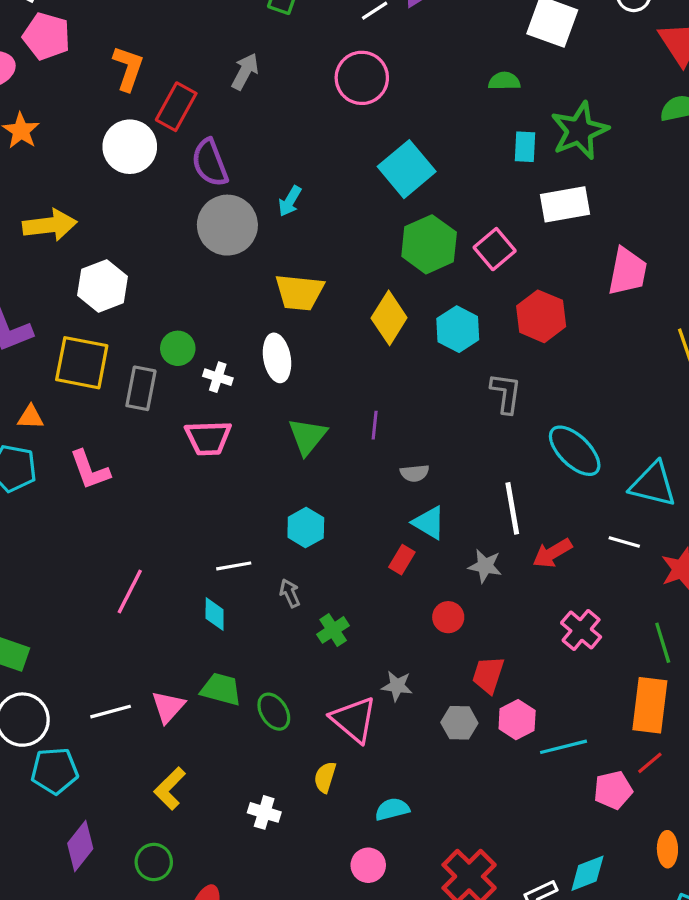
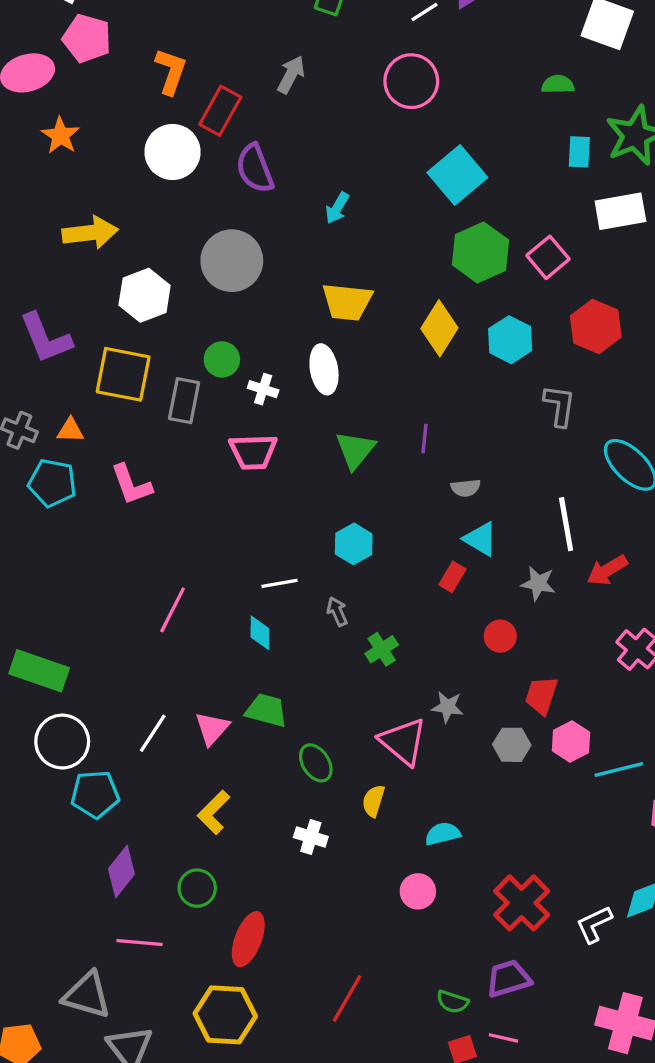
gray circle: (227, 225) -> (232, 261), moved
white line: (111, 712) -> (153, 733), turned -42
green ellipse: (274, 712) -> (316, 763), moved

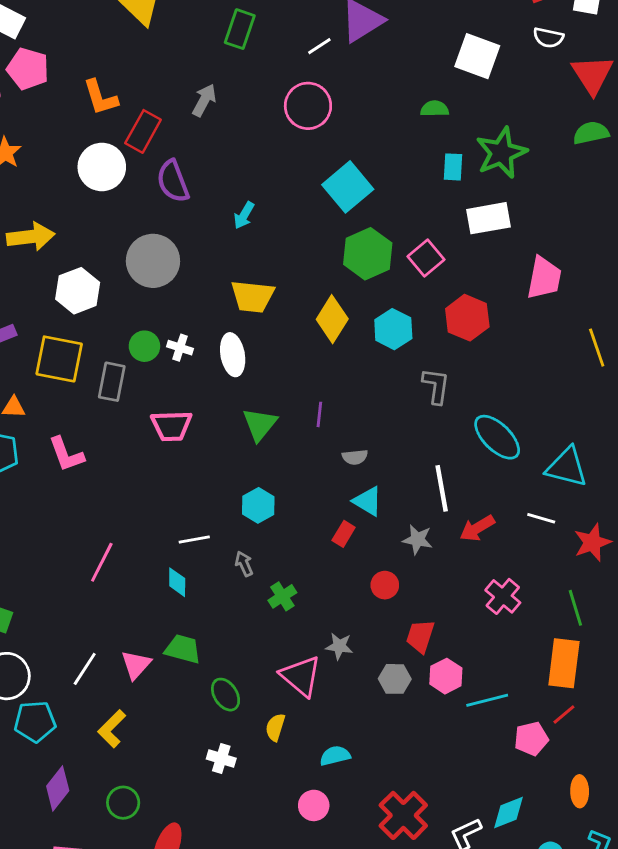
orange L-shape: (171, 71) -> (100, 97), turned 144
white cross: (263, 389) -> (180, 348), moved
yellow L-shape: (214, 812) -> (112, 729), moved

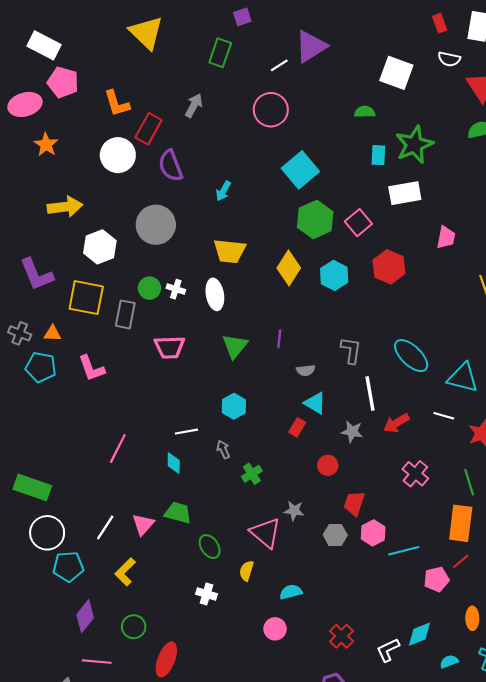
pink trapezoid: (544, 278) -> (446, 237), size x0.7
gray L-shape: (436, 386) -> (351, 350), moved
red cross: (403, 815) -> (341, 636), size x0.7

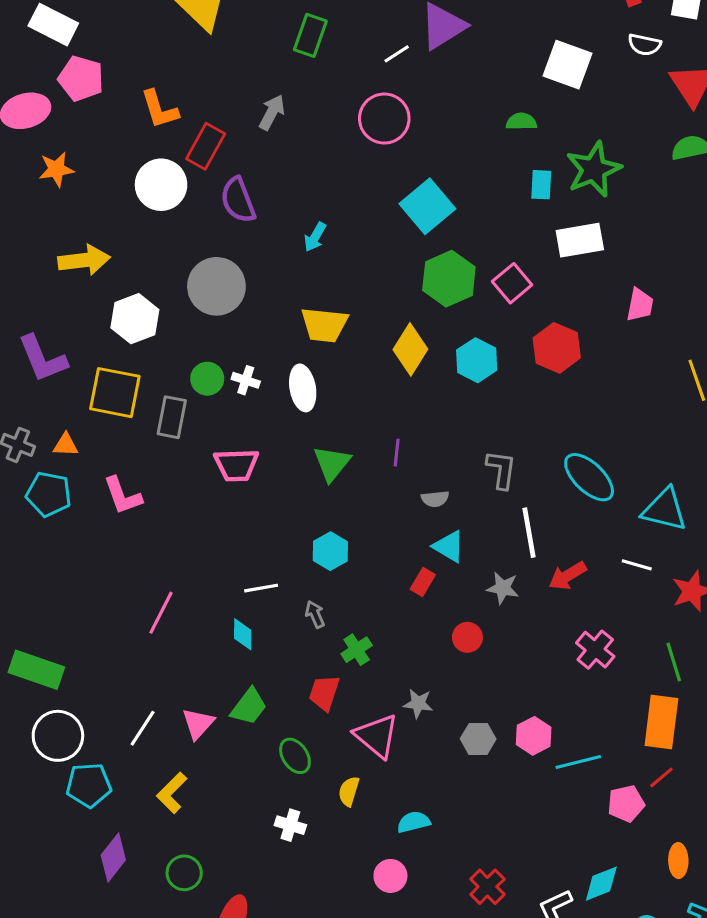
orange star: (46, 145) -> (56, 169), turned 30
red trapezoid: (354, 503) -> (324, 693), moved
green trapezoid: (178, 513) -> (249, 707), turned 112

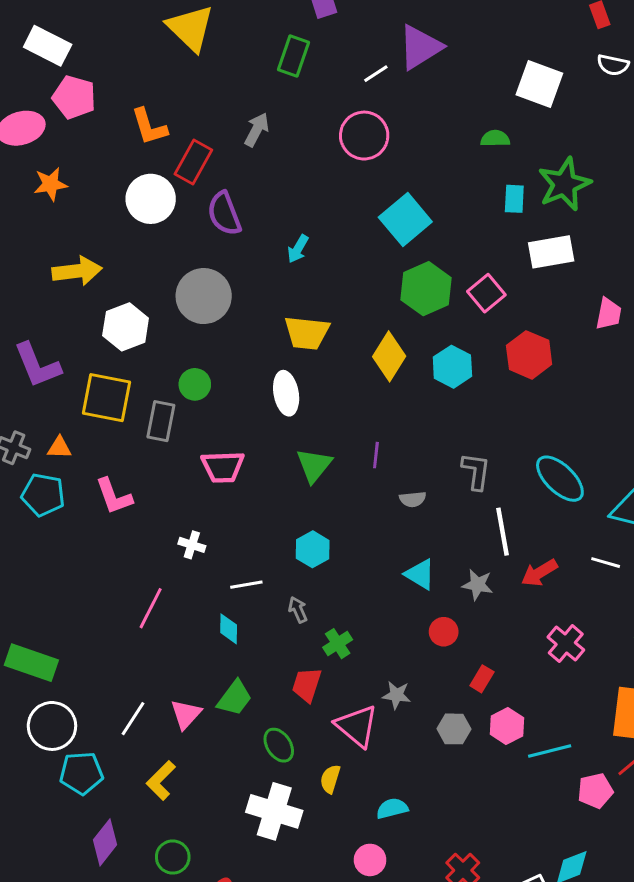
white cross: (246, 380) -> (192, 545), moved
cyan triangle: (449, 546) -> (420, 574), moved
red rectangle: (423, 582) -> (482, 679), moved
white cross: (290, 825) -> (274, 811), size x1.8

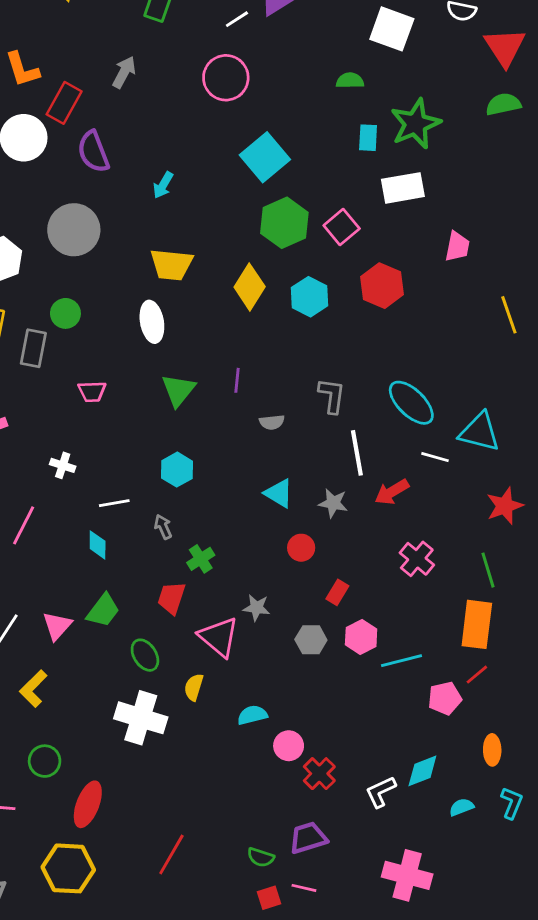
pink trapezoid: (223, 467) -> (92, 392), size x0.7
white line: (606, 563) -> (435, 457), moved
pink circle: (370, 860) -> (289, 746), moved

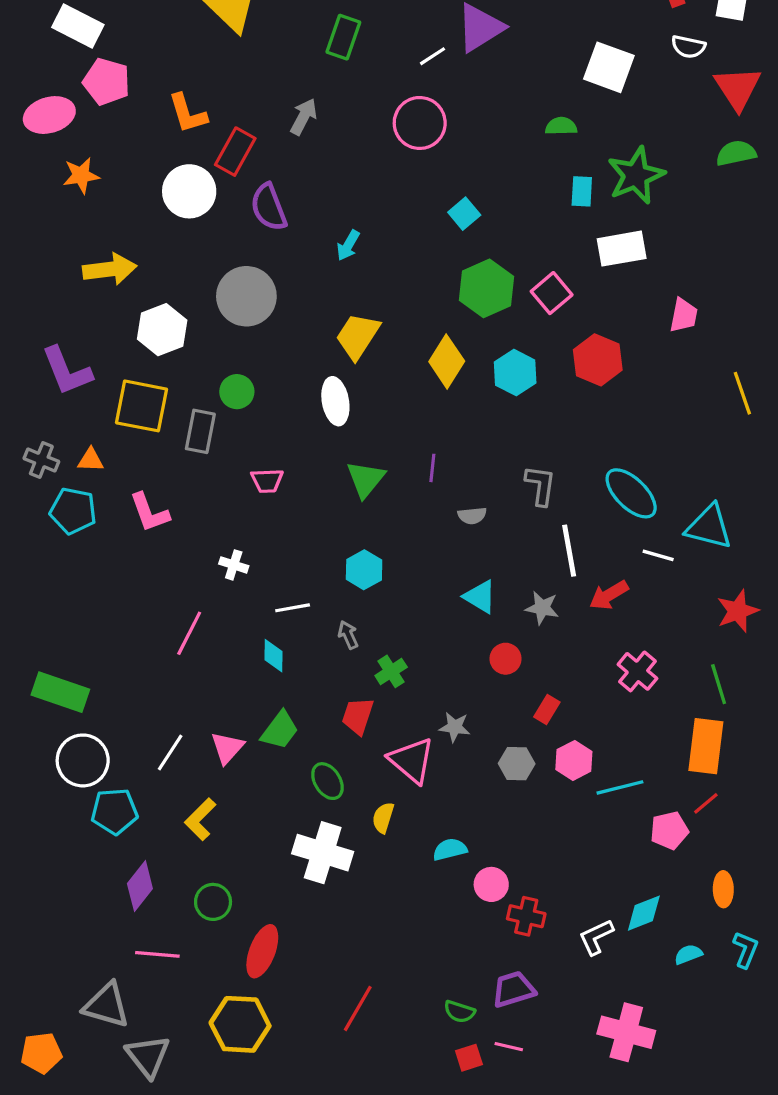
cyan square: (265, 157) -> (464, 214), size x0.6
yellow trapezoid: (171, 265) -> (358, 336), turned 117
red cross: (319, 774) -> (526, 916), turned -32

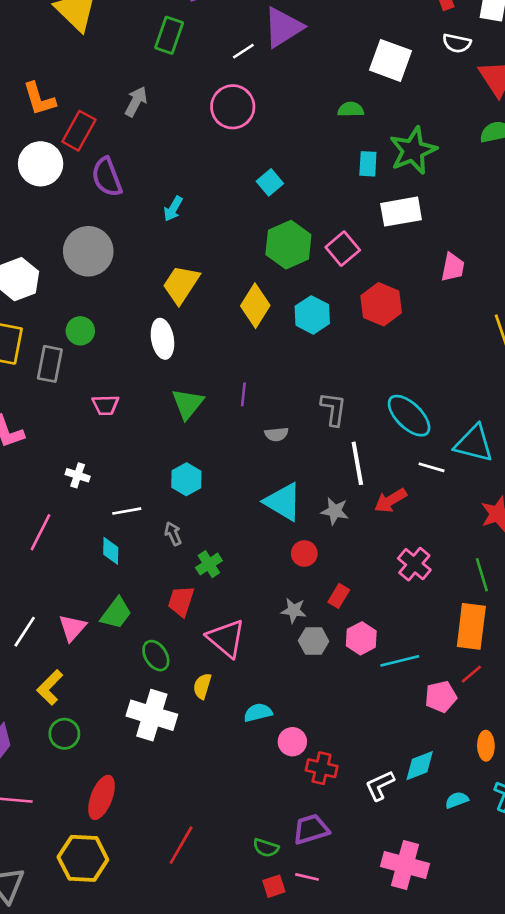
cyan triangle: (480, 597) -> (283, 502), size x1.4
gray star: (455, 727) -> (294, 610), moved
green circle: (213, 902) -> (64, 734), moved

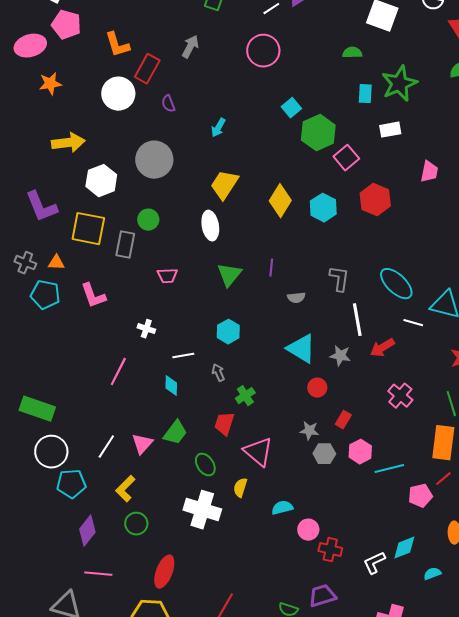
purple semicircle: (107, 177) -> (168, 104), size x0.6
white rectangle: (401, 212) -> (390, 130), size x0.7
green hexagon: (288, 245) -> (318, 133), moved

